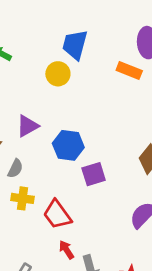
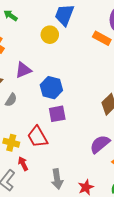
purple square: (94, 174) -> (57, 114), moved
yellow cross: (22, 198) -> (11, 143), moved
red arrow: (66, 250) -> (23, 164), moved

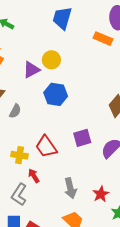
yellow circle: (50, 35) -> (51, 60), moved
purple triangle: (23, 70) -> (31, 70), moved
purple square: (57, 114) -> (82, 138), moved

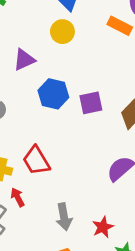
yellow circle: (51, 60) -> (62, 32), moved
purple square: (82, 138) -> (91, 103), moved

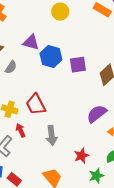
purple triangle: (24, 60) -> (31, 42), moved, turned 36
gray arrow: (64, 217) -> (52, 135), moved

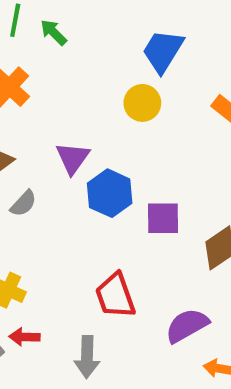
purple triangle: (31, 42) -> (73, 158), turned 42
red trapezoid: (36, 104) -> (115, 296), moved
red arrow: (21, 130) -> (24, 337), turned -72

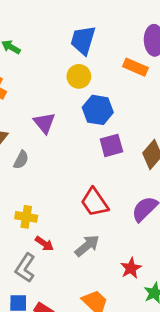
blue hexagon: (110, 193) -> (98, 110), moved
red arrow: (24, 337) -> (44, 244), turned -132
gray arrow: (87, 357) -> (87, 246), turned -116

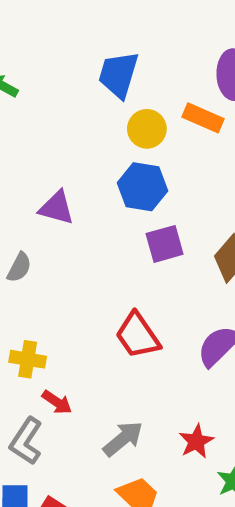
yellow circle: (79, 76) -> (147, 129), moved
purple triangle: (44, 123) -> (57, 208), turned -35
gray arrow: (87, 246) -> (123, 439), moved

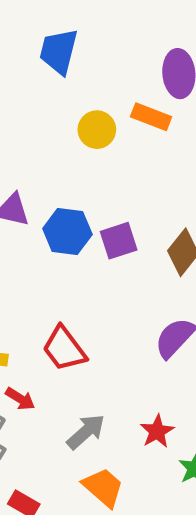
blue trapezoid: (118, 75) -> (59, 51), moved
blue hexagon: (142, 187) -> (67, 231), moved
red trapezoid: (138, 335) -> (64, 349), moved

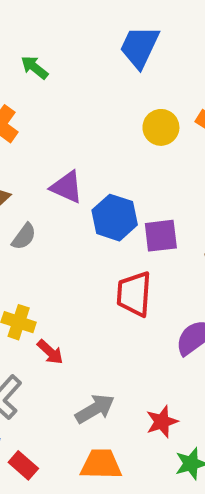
red trapezoid: (64, 349) -> (134, 294), moved, turned 30
red arrow: (20, 399) -> (50, 352), moved
orange trapezoid: (103, 487) -> (101, 464), turned -51

